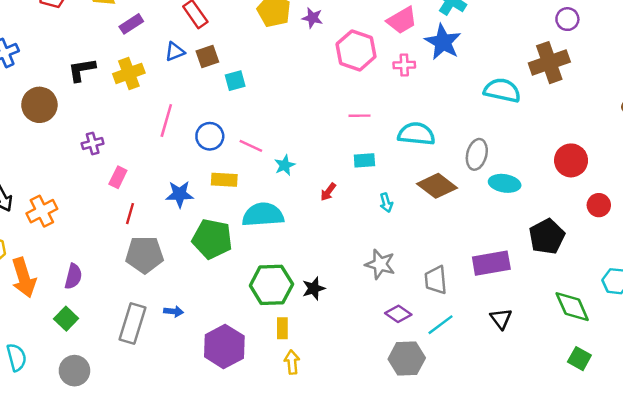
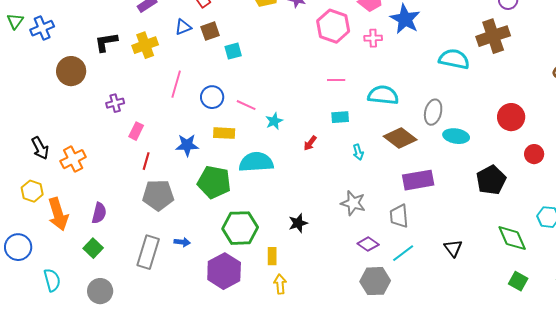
purple rectangle: (491, 263) -> (418, 180), moved
green hexagon: (271, 285) -> (240, 228), moved

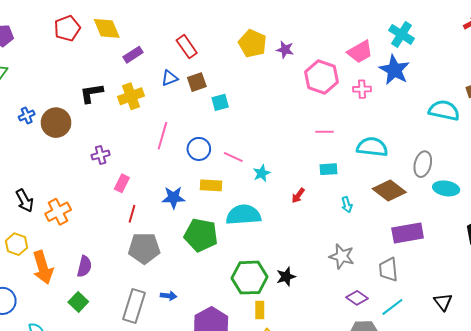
blue cross: (42, 28) -> (27, 115), moved, size x0.7
green hexagon: (240, 228) -> (250, 278), moved

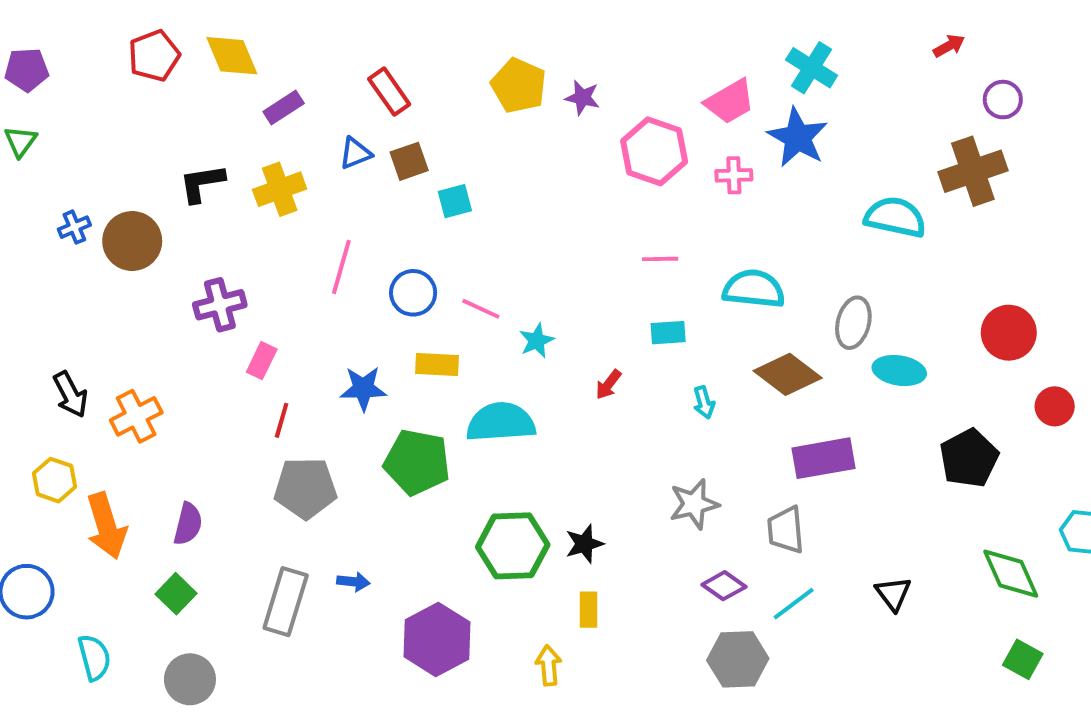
purple cross: (101, 155) -> (220, 305), size x1.4
gray star: (342, 256) -> (694, 504), turned -30
yellow rectangle: (260, 310) -> (588, 610), moved

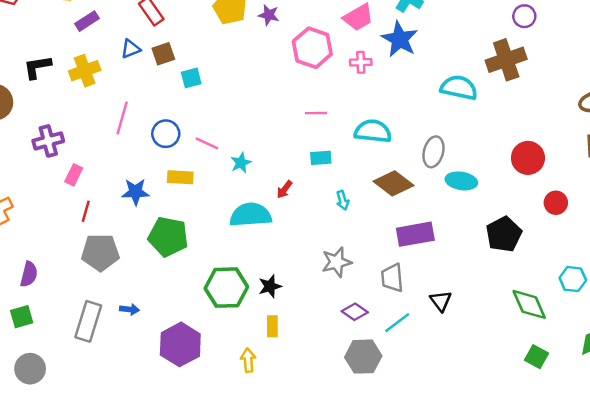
cyan semicircle: (501, 422) -> (251, 215), moved
green square: (176, 594) -> (22, 317), turned 30
black triangle: (893, 594) -> (441, 301), moved

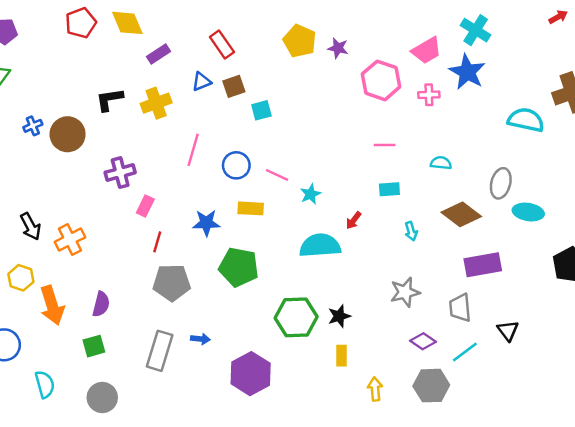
cyan semicircle: (373, 131) -> (441, 163), size x0.6
yellow arrow: (248, 360) -> (375, 389), moved

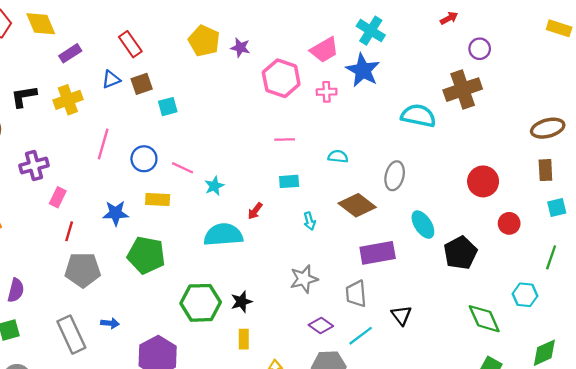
cyan ellipse: (528, 212) -> (423, 225), moved, turned 48
gray rectangle: (160, 351) -> (71, 335), turned -42

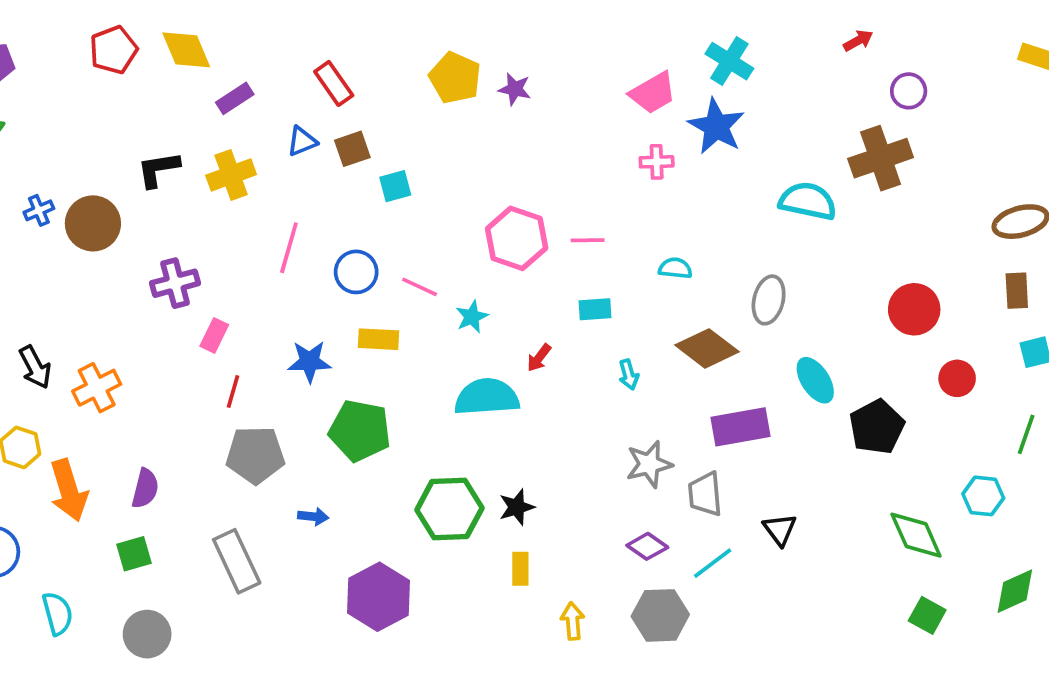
pink hexagon: (281, 78) -> (517, 238), moved
gray star: (304, 279) -> (649, 464), moved
blue arrow: (110, 323) -> (313, 516), moved

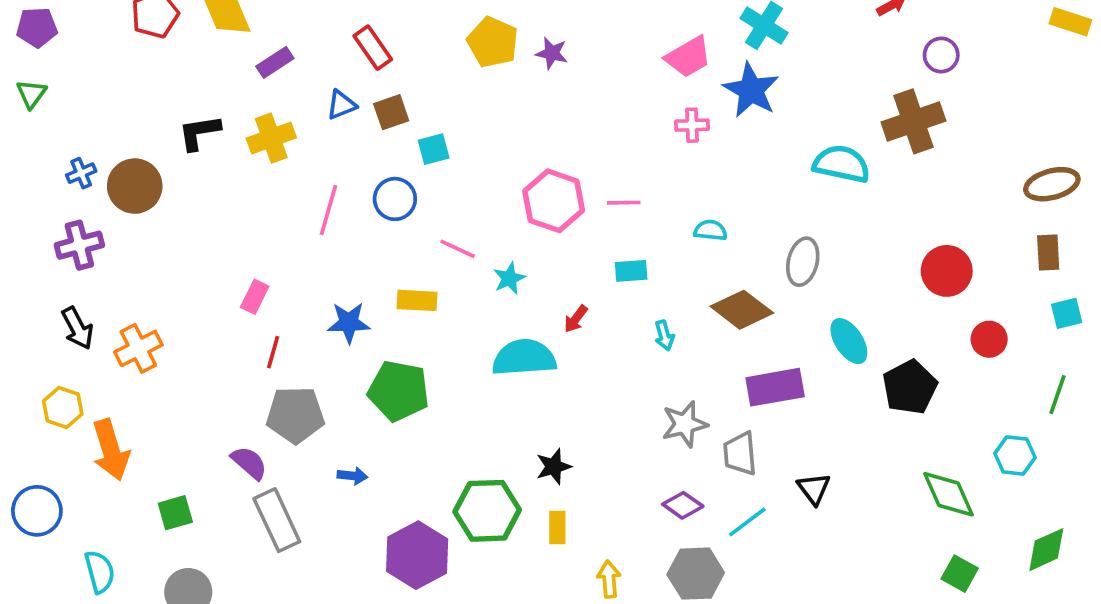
blue circle: (356, 272) -> (395, 199), moved
purple cross: (175, 283) -> (79, 245), moved
purple semicircle: (145, 488) -> (249, 463), moved, turned -63
green hexagon: (449, 509) -> (487, 511), moved

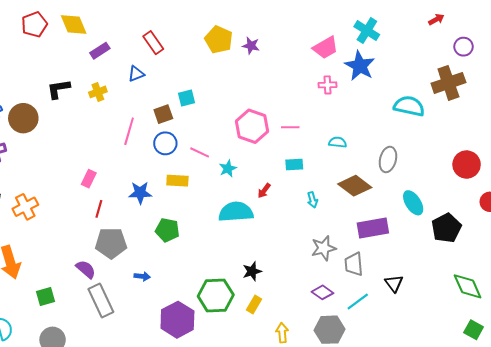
brown square: (391, 112) -> (163, 114), moved
yellow cross: (271, 138) -> (98, 92), size x0.7
blue circle: (395, 199) -> (165, 143), moved
green pentagon: (399, 391) -> (167, 230), size x0.7
yellow rectangle: (557, 527) -> (254, 305), turned 30

